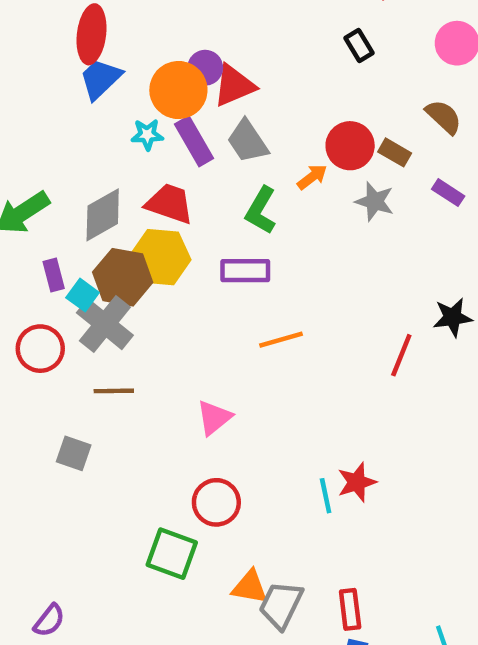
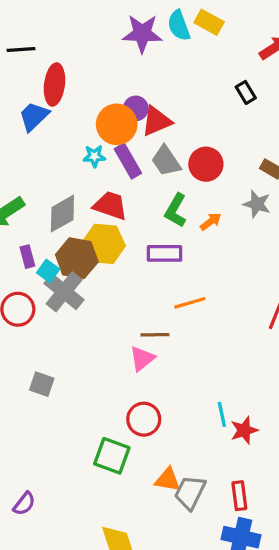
blue trapezoid: (100, 79) -> (34, 116), moved
red circle: (350, 146) -> (206, 164), moved
orange arrow: (312, 177) -> (211, 222), moved
brown line: (114, 391) -> (155, 335), moved
red star: (357, 482) -> (244, 430), moved

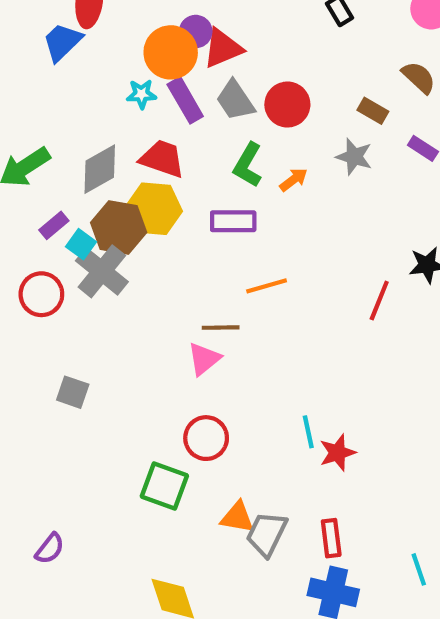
purple rectangle: (27, 257) -> (54, 225), turned 65

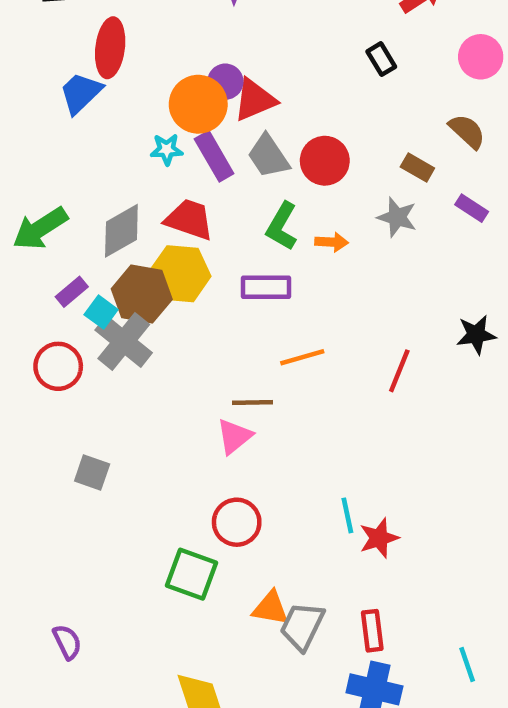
orange arrow: (294, 180) -> (332, 242), turned 40
red line: (379, 300) -> (399, 371), moved
purple semicircle: (50, 549) -> (67, 642), turned -64

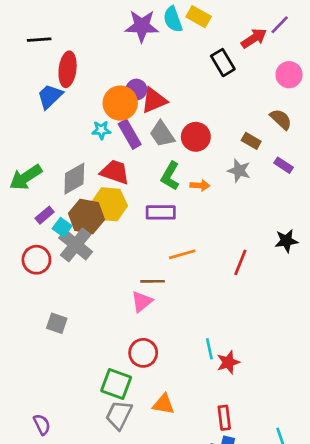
black rectangle: (381, 59) -> (223, 63), moved, size x1.4
gray trapezoid: (302, 626) -> (119, 415), moved

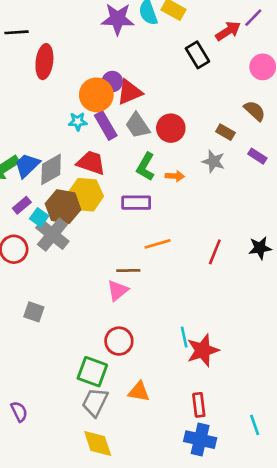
blue trapezoid: (50, 96) -> (27, 165), moved
black star: (286, 241) -> (260, 248), moved
red star: (228, 362) -> (203, 350), size x1.4

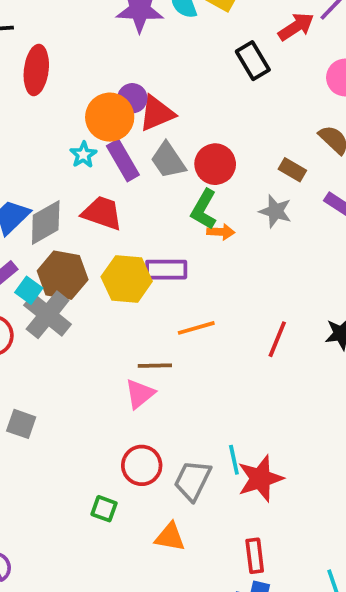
cyan star: (78, 121) -> (83, 155), turned -30
green L-shape: (146, 167) -> (204, 209), moved
yellow hexagon: (86, 195) -> (127, 279), moved
green square: (92, 372) -> (104, 509), size x0.6
gray trapezoid: (95, 402) -> (193, 480), moved

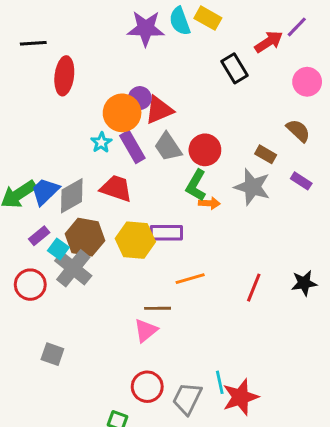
gray star: (275, 211) -> (252, 187), size x1.4

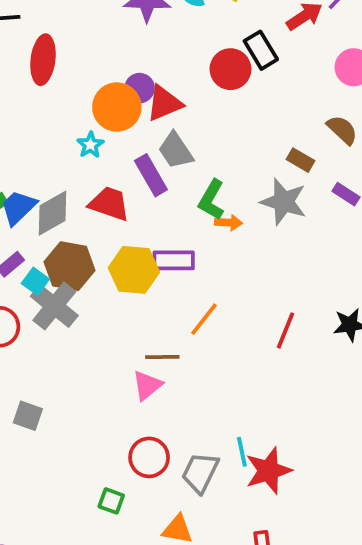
purple rectangle: (132, 147) -> (151, 175), moved
red circle: (205, 150) -> (231, 69), moved
orange line: (190, 279) -> (204, 319), turned -36

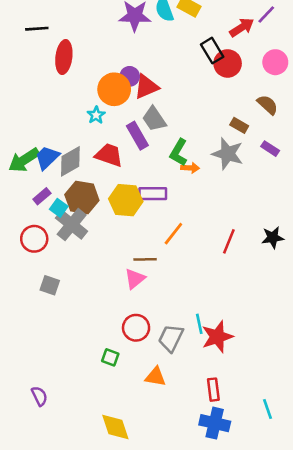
red circle: (231, 69) -> (228, 63), moved
gray square: (28, 416) -> (50, 285), moved

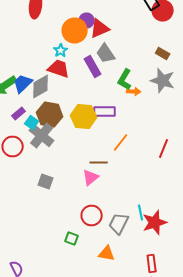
brown rectangle: (239, 125) -> (163, 54), moved
red trapezoid: (109, 155) -> (59, 68), moved
gray square: (50, 285) -> (46, 182), moved

